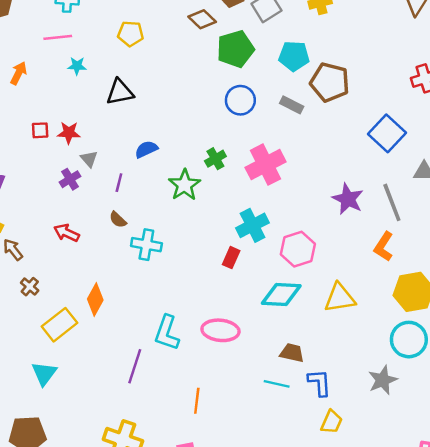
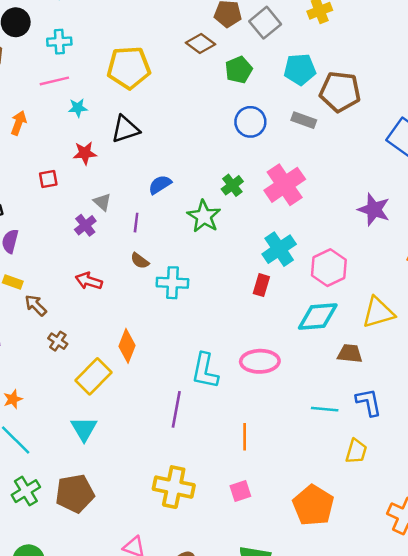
yellow pentagon: (131, 34) -> (129, 68), size x1.6
green pentagon: (235, 49) -> (239, 70), size x0.7
red star: (69, 133) -> (85, 153), moved
brown trapezoid: (292, 353) -> (350, 354), moved
yellow trapezoid: (332, 422) -> (356, 451), moved

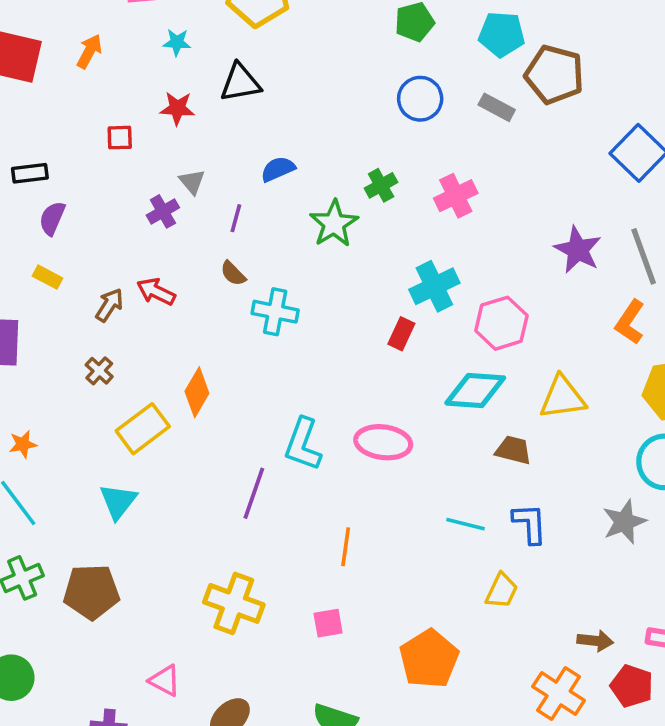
pink cross: (285, 185) -> (456, 196), size x0.7
brown arrow: (36, 305) -> (109, 305), moved, turned 70

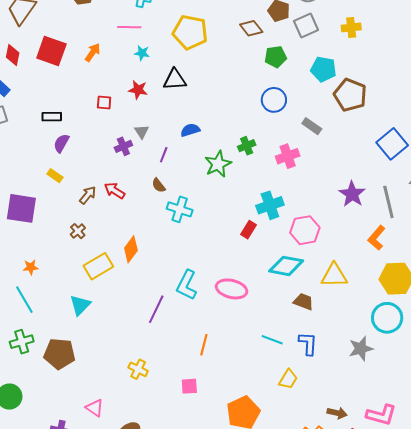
gray rectangle: (497, 107) -> (312, 126), moved
yellow cross: (234, 603) -> (138, 369), size x0.6

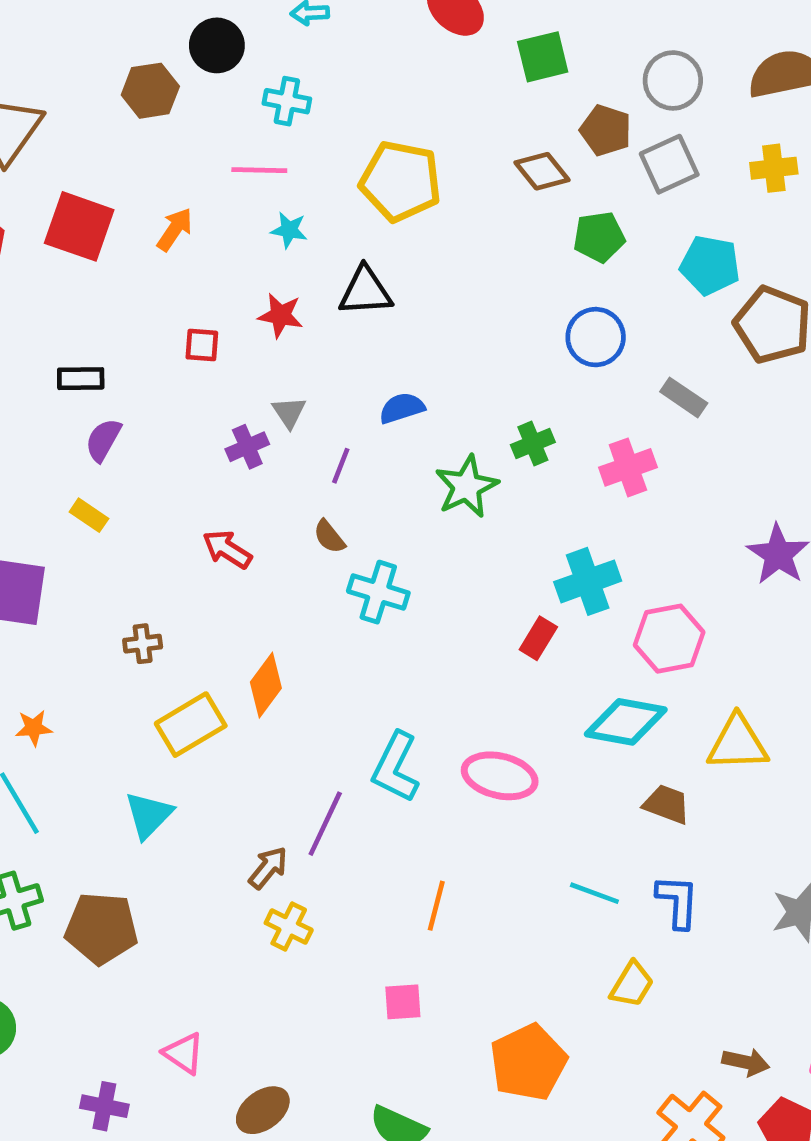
brown arrow: (88, 195) -> (268, 868), moved
brown cross: (78, 231) -> (143, 644), turned 35
yellow cross: (138, 369) -> (289, 926), moved

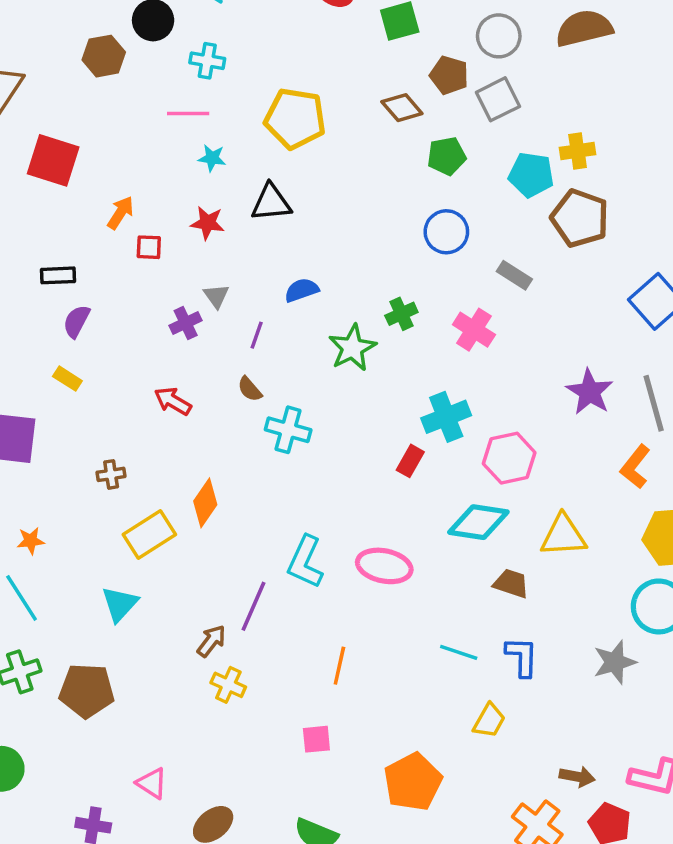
yellow cross: (774, 168) -> (578, 151), moved
orange arrow: (175, 229) -> (120, 213), moved
pink cross: (628, 467) -> (474, 330), turned -36

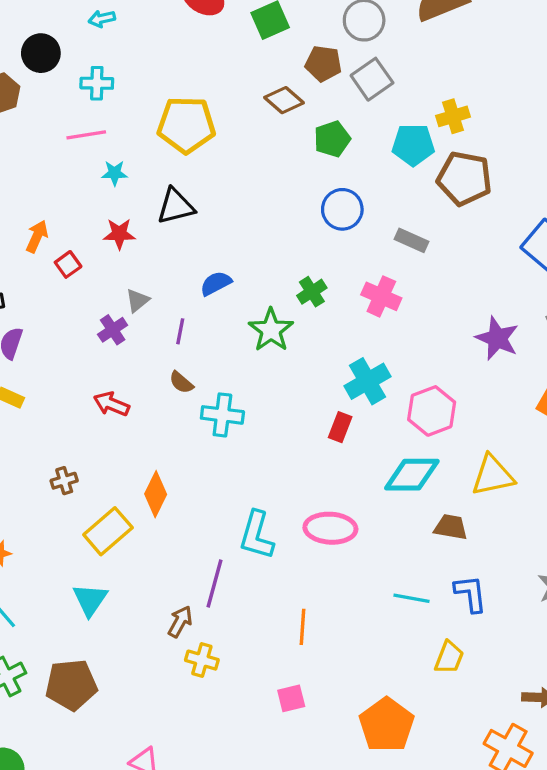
red square: (149, 247) -> (68, 264), turned -30
gray triangle: (216, 296) -> (137, 301), turned 35

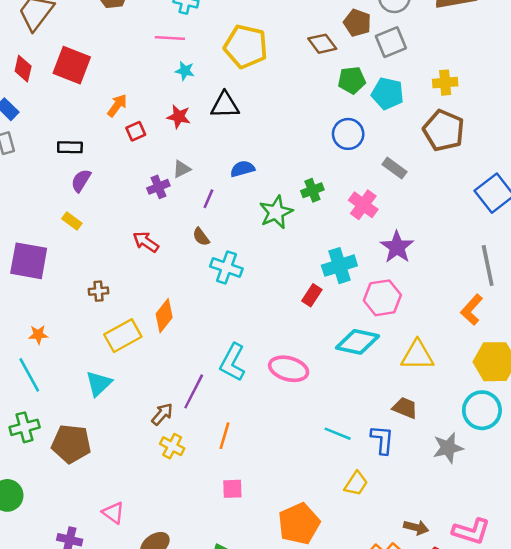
cyan pentagon: (413, 145) -> (388, 94), moved
purple star: (497, 338) -> (397, 247), moved
brown trapezoid: (451, 527) -> (405, 408), moved
orange line: (302, 627) -> (225, 436), moved

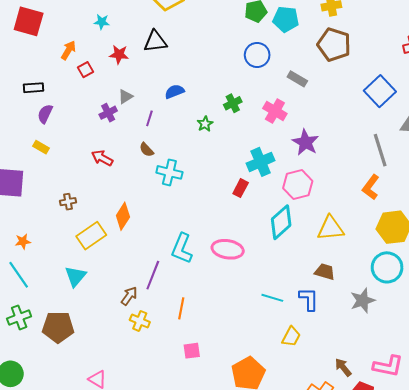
cyan star: (185, 71) -> (102, 22), moved
green star: (276, 212) -> (205, 124), size x0.6
cyan diamond: (357, 342) -> (281, 222), turned -48
brown arrow: (416, 527) -> (343, 367), turned -138

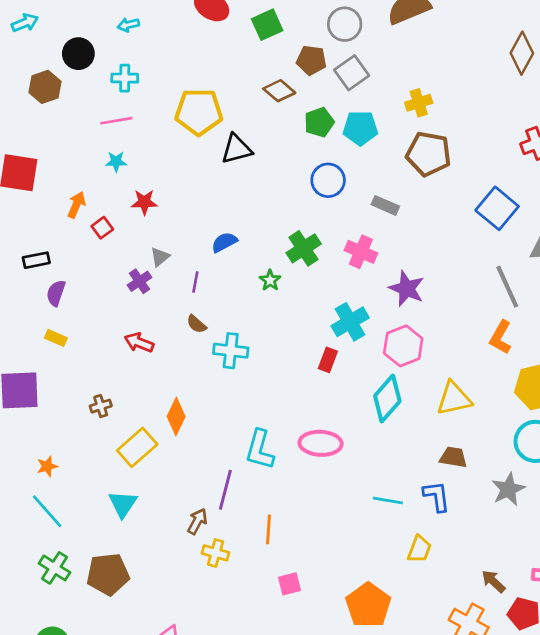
black triangle: (155, 41) -> (236, 149), moved
green cross: (233, 103) -> (304, 248), size x1.4
green cross: (19, 317) -> (55, 568), turned -30

